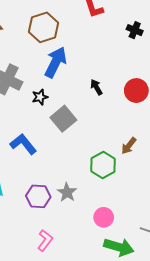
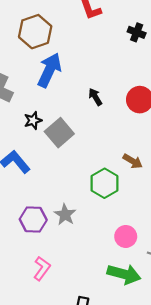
black star: (40, 97) -> (33, 120), moved
brown arrow: (129, 146) -> (133, 161), turned -96
pink circle: (104, 217) -> (126, 236), moved

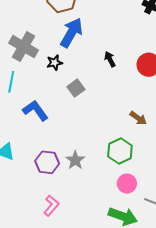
black star: (33, 120) -> (55, 63), moved
gray square: (59, 133) -> (76, 88), size x0.7
green hexagon: (104, 183) -> (120, 151), moved

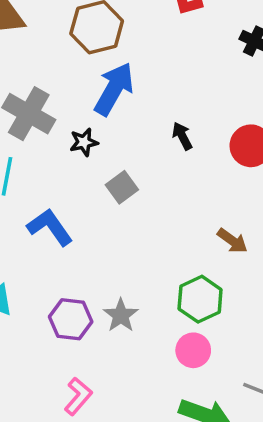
pink circle: (127, 184) -> (193, 350), moved

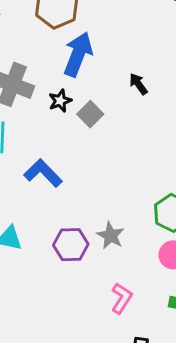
gray square: (122, 187) -> (90, 114), moved
pink L-shape: (78, 396) -> (122, 298), moved

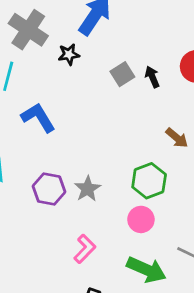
black arrow: (138, 84) -> (152, 77), moved
gray square: (90, 114) -> (122, 74), moved

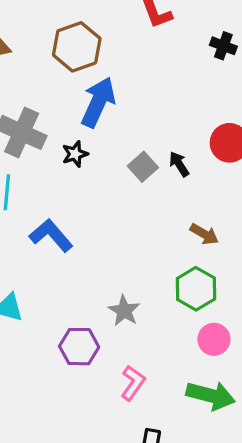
brown arrow: (177, 138) -> (204, 234), moved
purple hexagon: (49, 189) -> (79, 347), moved
pink circle: (141, 219) -> (214, 339), moved

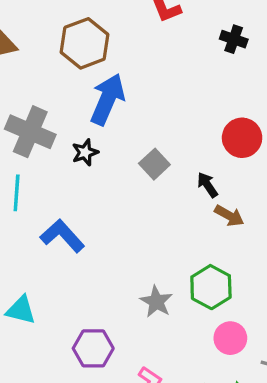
black arrow: (179, 164) -> (207, 185), moved
brown arrow: (204, 234) -> (229, 216), moved
gray star: (124, 311) -> (156, 302), moved

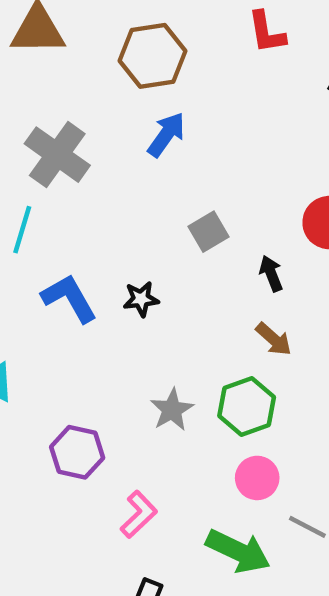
blue arrow: (107, 99) -> (166, 135), size x0.7
black star: (85, 152) -> (141, 299), moved
brown arrow: (229, 216) -> (274, 339), moved

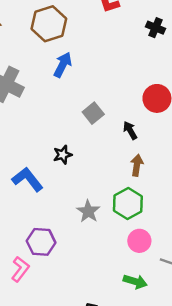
blue L-shape: (69, 298) -> (28, 179), moved
brown arrow: (274, 339) -> (137, 165), turned -114
pink L-shape: (139, 514) -> (20, 269), moved
green arrow: (238, 551) -> (135, 282), size x0.7

